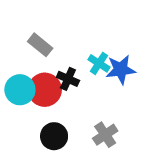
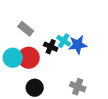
black cross: (68, 79) -> (51, 47), moved
gray cross: (105, 135) -> (78, 87), moved, turned -35

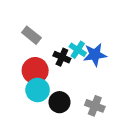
cyan circle: (13, 58) -> (38, 90), moved
black circle: (35, 88) -> (59, 102), moved

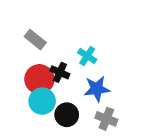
blue star: (95, 55) -> (97, 89), moved
black cross: (62, 57) -> (60, 72), moved

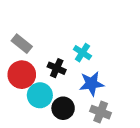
gray rectangle: (35, 40) -> (22, 44), moved
red circle: (39, 79) -> (22, 75), moved

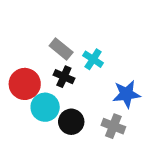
gray rectangle: (22, 44) -> (61, 49), moved
blue star: (92, 84) -> (126, 94), moved

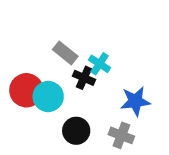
black cross: (64, 77) -> (84, 78), moved
cyan circle: (45, 107) -> (48, 97), moved

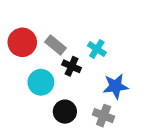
cyan cross: (100, 64) -> (97, 49), moved
red circle: (26, 90) -> (22, 42), moved

